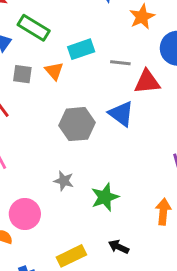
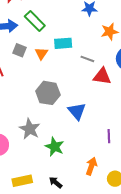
blue triangle: (121, 114) -> (77, 111), moved
gray star: (64, 181) -> (30, 129), size x1.5
green star: (105, 197) -> (55, 147), turned 30

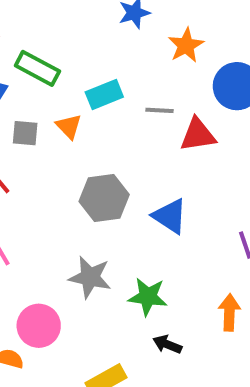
black arrow: (56, 182) -> (167, 344), moved

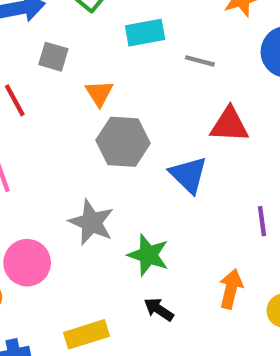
orange triangle: (69, 126) -> (99, 93), moved
red triangle: (198, 135) -> (229, 125), moved

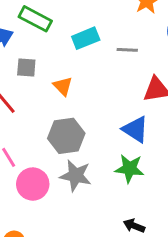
gray hexagon: (123, 142) -> (66, 136), moved
green star: (148, 255) -> (129, 169), moved
pink circle: (27, 263) -> (33, 184), moved

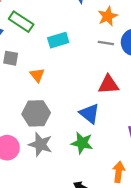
gray line: (127, 50) -> (106, 43), moved

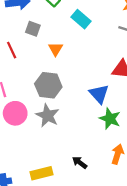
cyan rectangle: (58, 40) -> (81, 19), turned 48
green star: (82, 143) -> (110, 119), moved

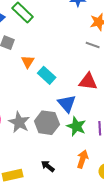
cyan rectangle: (81, 19) -> (47, 75), moved
gray hexagon: (48, 85) -> (47, 123), moved

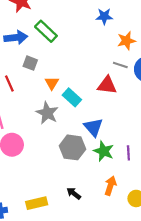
red triangle: (88, 81) -> (107, 85), moved
gray star: (19, 122) -> (47, 113), moved

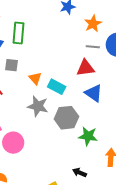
green rectangle: (46, 31) -> (19, 33), turned 65
blue triangle: (93, 127) -> (94, 93), moved
gray hexagon: (73, 147) -> (66, 118), moved
green star: (104, 151) -> (88, 136), moved

